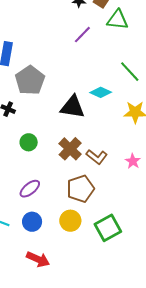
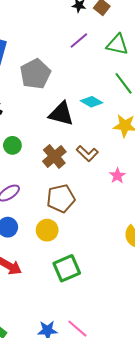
green triangle: (117, 20) -> (117, 45), moved
gray pentagon: (30, 80) -> (35, 74), moved
brown L-shape: (97, 157) -> (87, 154), moved
green square: (108, 228) -> (67, 268), moved

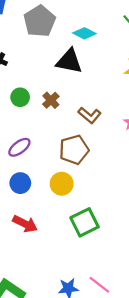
cyan diamond: (92, 102) -> (84, 33), moved
brown L-shape: (87, 154) -> (90, 115), moved
brown cross: (54, 156) -> (51, 100), moved, size x0.7

